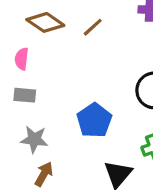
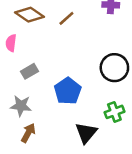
gray rectangle: (25, 95) -> (29, 71), moved, turned -35

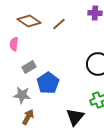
blue pentagon: (68, 91) -> (48, 83), moved

